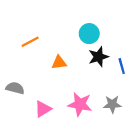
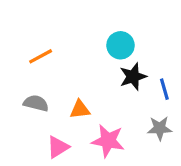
orange triangle: (59, 63) -> (80, 109), moved
gray semicircle: (15, 88) -> (36, 103), moved
gray star: (112, 104) -> (160, 128), moved

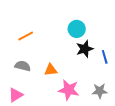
gray star: (160, 128) -> (100, 91), moved
pink triangle: (58, 147) -> (16, 95), moved

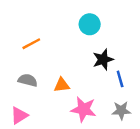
cyan circle: (77, 29) -> (90, 24), moved
blue line: (105, 57) -> (120, 79), moved

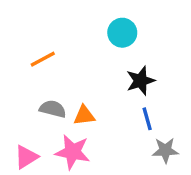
blue line: (120, 79) -> (147, 119), moved
gray semicircle: (28, 80) -> (53, 109), moved
pink star: (84, 109) -> (73, 152), moved

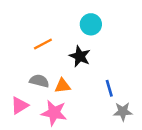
orange line: (43, 59) -> (43, 44), moved
black star: (140, 81) -> (80, 56), moved, turned -30
pink triangle: (26, 157) -> (20, 105), moved

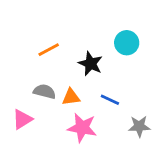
cyan circle: (91, 24) -> (127, 43), moved
blue line: (109, 88) -> (110, 100), moved, turned -49
pink star: (54, 113) -> (82, 128), moved

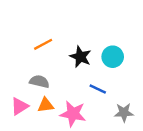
cyan circle: (127, 43) -> (113, 57), moved
orange triangle: (71, 97) -> (46, 105), moved

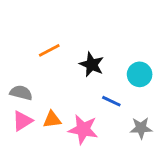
cyan circle: (113, 57) -> (140, 74), moved
gray semicircle: (39, 82) -> (21, 93), moved

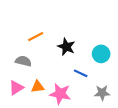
gray semicircle: (21, 93) -> (23, 61), moved

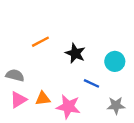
gray semicircle: (23, 61) -> (15, 75), moved

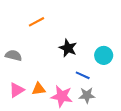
orange line: (40, 42) -> (37, 22), moved
gray semicircle: (15, 75) -> (13, 55), moved
gray star: (116, 106) -> (87, 95), moved

